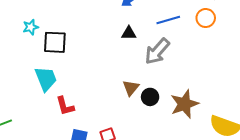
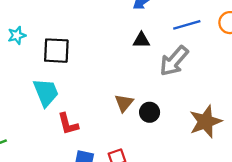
cyan star: (31, 27) -> (17, 35), moved
brown triangle: (131, 88) -> (124, 103), moved
black circle: (150, 97) -> (150, 112), moved

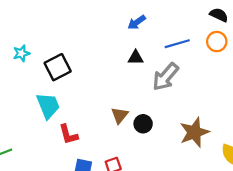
black square: (56, 51) -> (58, 67), turned -30

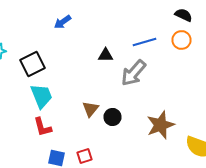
blue arrow: (137, 22) -> (62, 22), moved
cyan trapezoid: (48, 106) -> (42, 96), moved

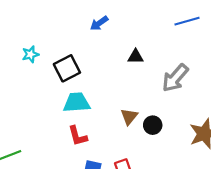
blue line: (144, 42) -> (187, 21), moved
black triangle: (106, 55) -> (136, 57), moved
cyan trapezoid: (42, 96) -> (77, 103), turned -72

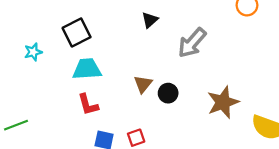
cyan star: (30, 54) -> (33, 52), moved
black triangle: (136, 57) -> (150, 20), turned -42

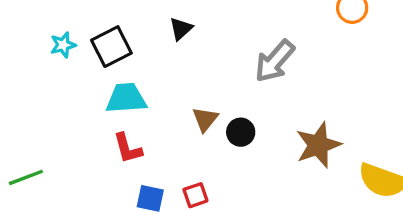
black triangle: (150, 20) -> (181, 29), moved
cyan star: (33, 52) -> (63, 45), moved

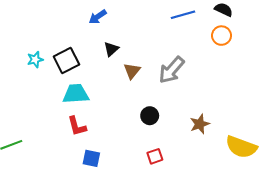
brown triangle: (205, 119) -> (132, 71), moved
brown star: (318, 145) -> (200, 124), size x0.7
red square: (195, 195) -> (155, 156), moved

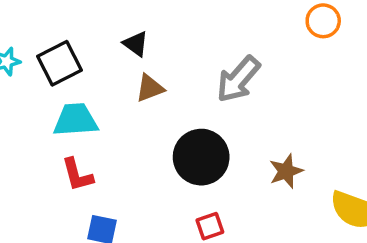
black triangle: (111, 49) -> (136, 44), turned -42
brown triangle: (132, 71) -> (150, 88), moved, turned 30
black circle: (150, 116) -> (201, 157), size x1.8

